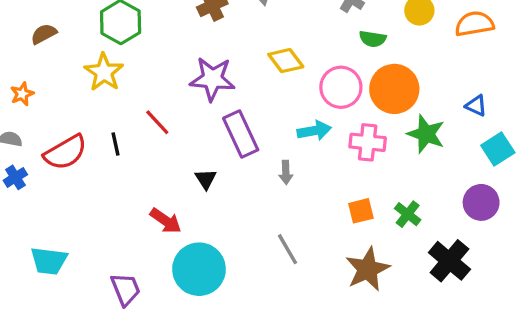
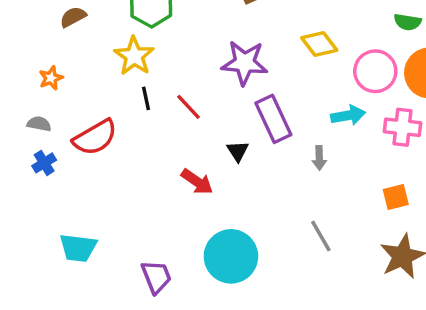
black line: (116, 144) -> (146, 98), moved
black triangle: (206, 179) -> (238, 151), moved
red arrow: (166, 221) -> (197, 182), moved

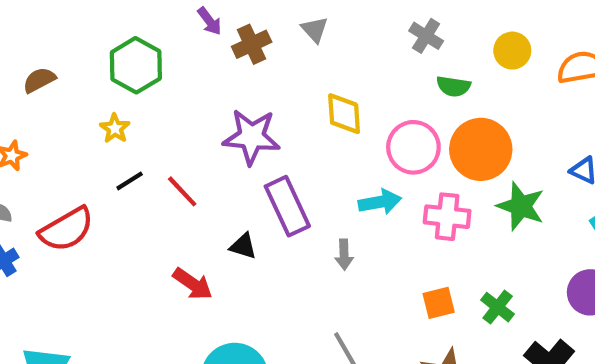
yellow diamond: (319, 44) -> (344, 114), turned 33
yellow star: (134, 56) -> (115, 128), size x0.6
black line: (146, 98) -> (130, 181), turned 70
black triangle: (238, 151) -> (243, 246), turned -40

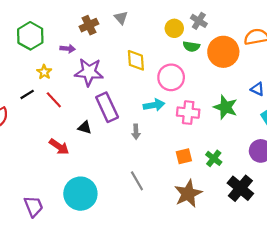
purple arrow: (210, 21) -> (68, 49), moved, turned -48
gray cross: (426, 36) -> (199, 21), moved
yellow circle: (512, 51) -> (174, 28), moved
yellow star: (115, 128) -> (44, 72), moved
orange circle: (481, 149) -> (223, 52), moved

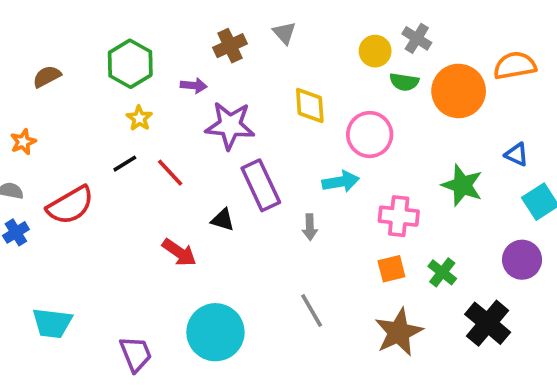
yellow star: (44, 72) -> (139, 118), moved
pink cross: (188, 113) -> (399, 216), moved

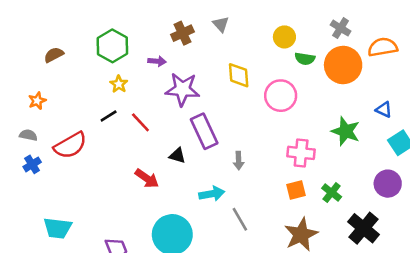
gray cross: (417, 38) -> (341, 28), moved
cyan arrow: (341, 182) -> (212, 194), moved

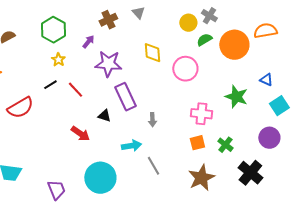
gray cross: (341, 28) -> (209, 16), moved
green semicircle: (305, 59) -> (204, 40), turned 140
purple arrow: (157, 61) -> (88, 42), turned -56

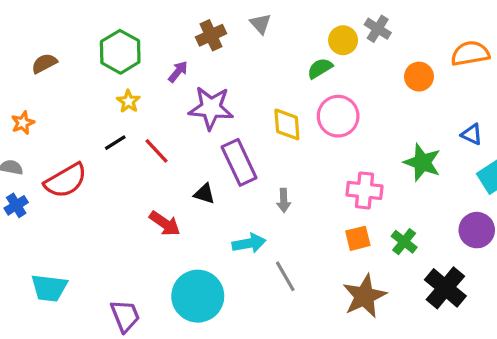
green semicircle: (204, 40) -> (320, 68), moved
orange circle: (234, 45) -> (419, 77), size x0.6
yellow diamond: (152, 53) -> (287, 124), moved

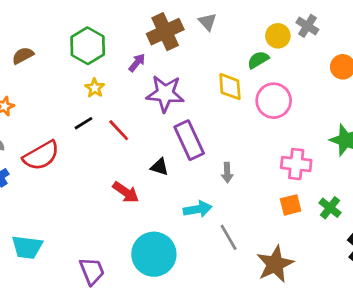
brown cross: (211, 35) -> (165, 32), size x1.4
yellow diamond: (287, 124) -> (230, 87), moved
brown star: (365, 296) -> (275, 264), moved

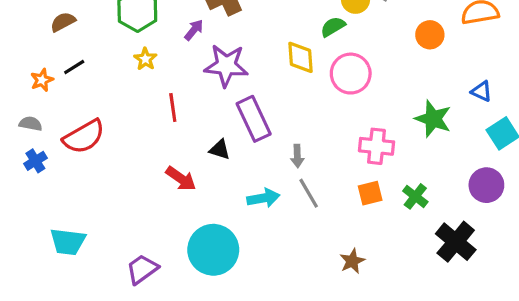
black line: (83, 123) -> (74, 67), moved
red line: (119, 130) -> (173, 108), turned 35
gray line: (229, 237) -> (309, 193), moved
brown star: (275, 264) -> (352, 261), size x0.6
purple trapezoid: (92, 271) -> (142, 269), turned -104

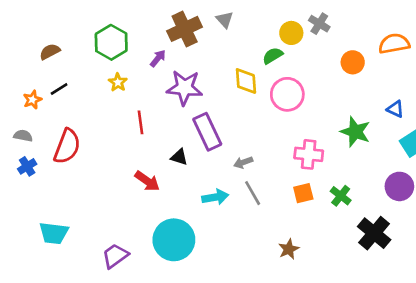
red semicircle: (84, 137) -> (67, 146), turned -39
gray arrow: (297, 156) -> (243, 162), turned 72

